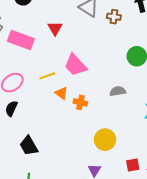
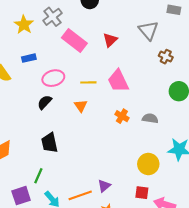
brown cross: (114, 17) -> (166, 57), moved
orange triangle: (61, 93) -> (81, 106), moved
orange cross: (80, 102) -> (122, 116), moved
yellow circle: (105, 140) -> (148, 164), moved

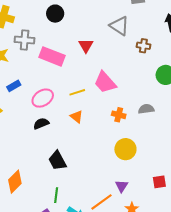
gray cross: (53, 17) -> (25, 40), turned -30
black semicircle: (45, 102) -> (41, 124), turned 42
yellow circle: (148, 164) -> (125, 149), moved

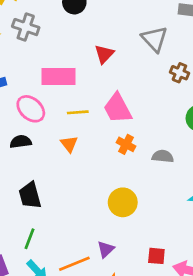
pink rectangle: (52, 56) -> (59, 76), moved, turned -35
pink ellipse: (43, 98) -> (31, 109), turned 60
orange cross: (119, 115) -> (126, 144), moved
green line: (56, 195) -> (30, 239), moved

